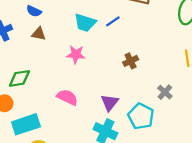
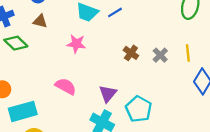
brown cross: (131, 61) -> (131, 53), turned -32
green diamond: (19, 78) -> (16, 43), moved, turned 50
gray cross: (165, 92) -> (160, 55), moved

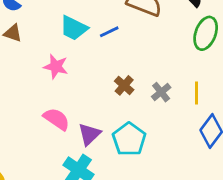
pink semicircle: (66, 86) -> (57, 119), moved
cyan pentagon: (139, 109) -> (129, 139), moved

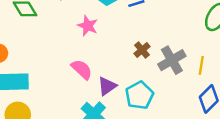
gray cross: (161, 92) -> (172, 60), size x1.6

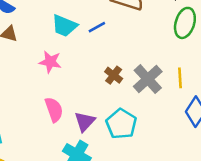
pink semicircle: (82, 69) -> (54, 110), turned 40

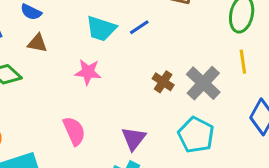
yellow line: (180, 78) -> (243, 62), moved
pink semicircle: (54, 110) -> (74, 131), moved
cyan pentagon: (121, 124) -> (196, 135), moved

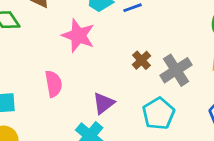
pink star: (88, 72) -> (78, 36), size x1.4

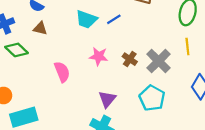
pink star: (78, 36) -> (99, 56), moved, size x0.7
pink semicircle: (54, 84) -> (62, 72), moved

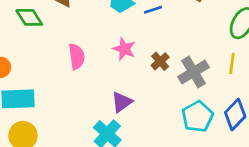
cyan pentagon: (152, 98) -> (197, 117), moved

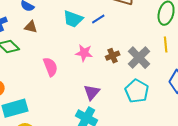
brown cross: (160, 61) -> (113, 56), turned 32
cyan pentagon: (197, 117) -> (137, 91), moved

